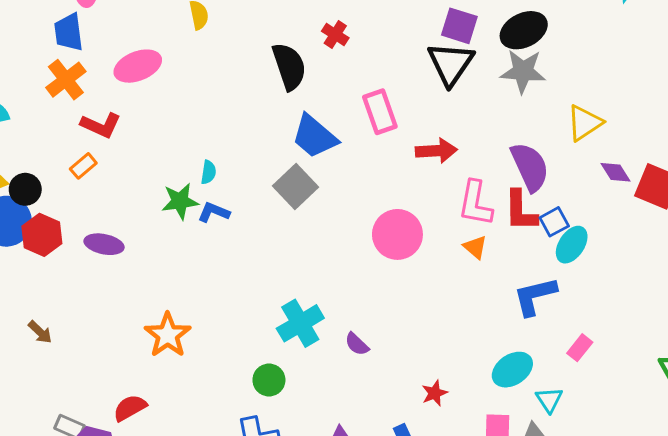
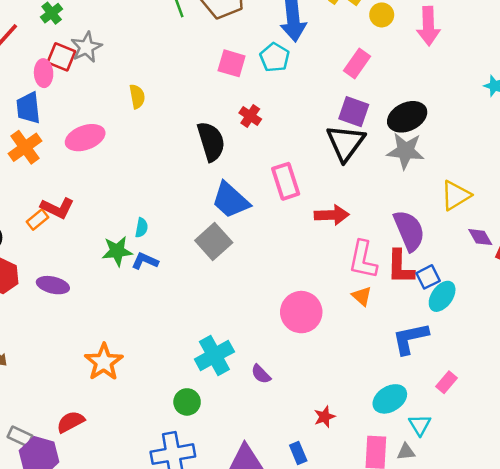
red L-shape: (101, 125) -> (57, 208), moved
pink circle: (397, 234) -> (301, 312), moved

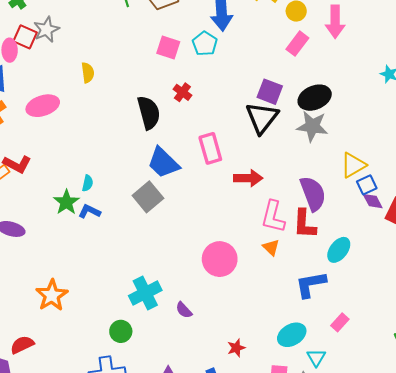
pink rectangle: (357, 63) -> (297, 44), moved
green star: (117, 251) -> (66, 202), turned -30
blue square: (428, 277) -> (367, 185), moved

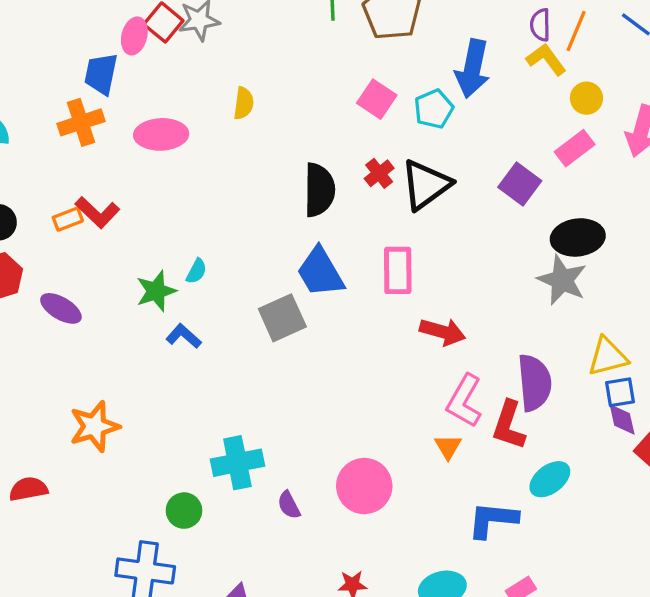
purple square: (270, 92) -> (520, 184), moved
black triangle: (262, 118) -> (426, 185), moved
blue L-shape: (89, 211) -> (184, 336), moved
pink circle: (220, 259) -> (364, 486), moved

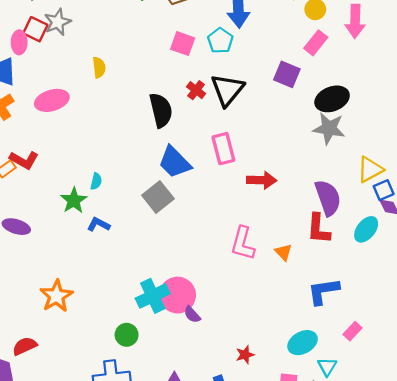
pink L-shape: (464, 401) -> (243, 243), moved
cyan ellipse: (550, 479) -> (366, 229), moved
pink circle: (364, 486) -> (178, 295), moved

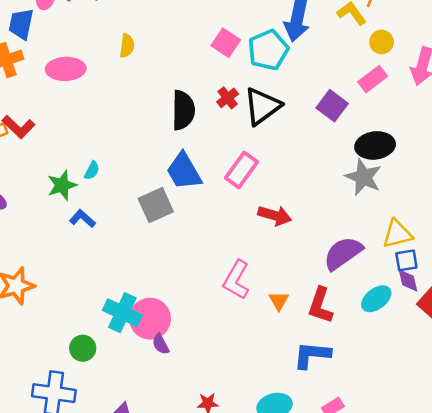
cyan pentagon: (220, 41) -> (268, 50), size x1.4
pink rectangle: (223, 149) -> (241, 170), turned 36
purple semicircle: (328, 198) -> (343, 253), turned -120
red L-shape: (318, 229) -> (320, 305), moved
cyan cross: (153, 296) -> (122, 313), turned 36

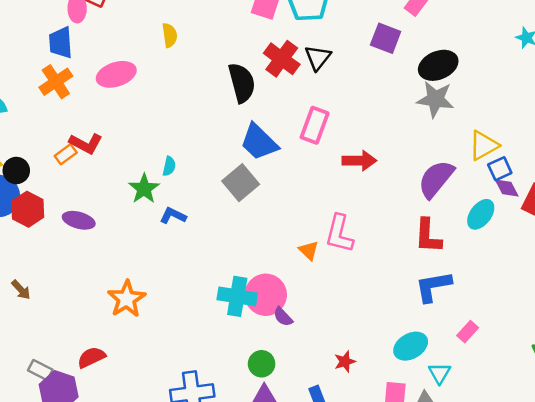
red cross: (228, 98) -> (282, 59), size x1.6
black triangle: (262, 106) -> (318, 58), size x0.7
orange triangle: (279, 301) -> (309, 251), moved
green circle: (83, 348) -> (262, 364), moved

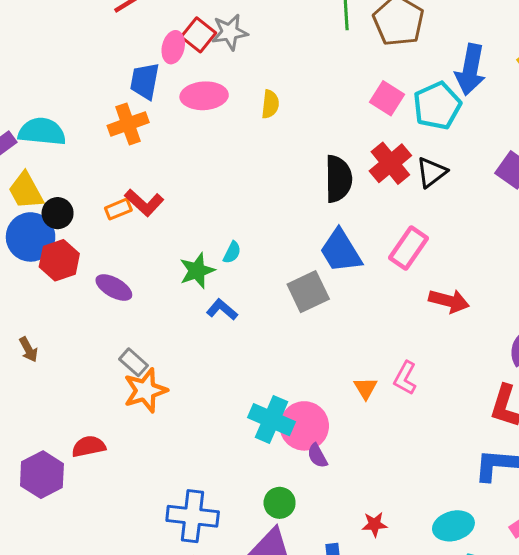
pink ellipse: (116, 74) -> (204, 96), moved
pink L-shape: (339, 234) -> (405, 378), size x0.7
gray rectangle: (40, 370) -> (133, 362), moved

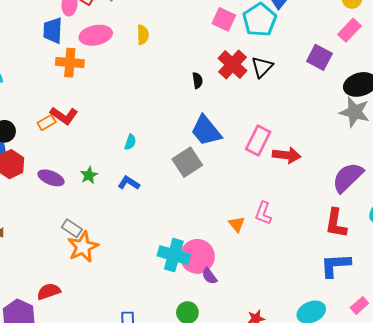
orange cross: (128, 124) -> (70, 63), moved, turned 32
black semicircle: (338, 179) -> (197, 80), size x0.5
pink rectangle: (409, 248) -> (258, 141), moved
green star: (197, 271) -> (89, 175), moved, size x0.7

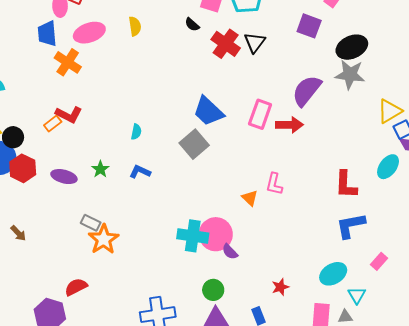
orange cross: (70, 63) -> (68, 62), turned 36
black semicircle: (197, 80) -> (192, 25), moved, turned 147
purple semicircle: (348, 177) -> (307, 91), moved

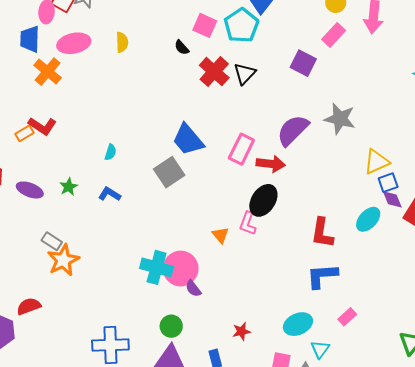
black ellipse: (352, 47) -> (263, 200), moved, turned -40

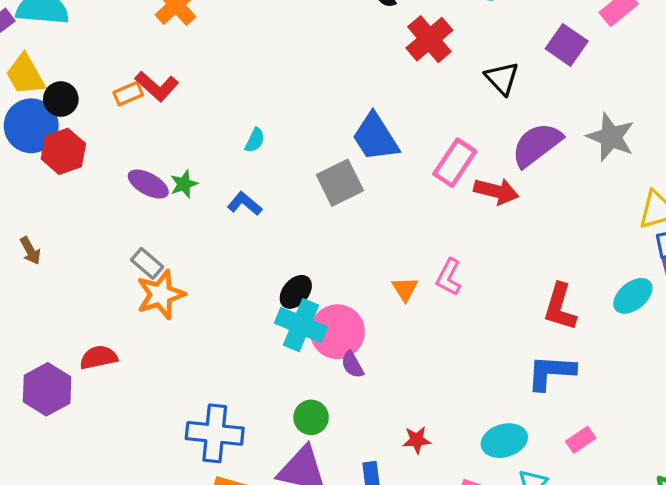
black triangle: (245, 74) -> (502, 78), moved, turned -35
purple ellipse: (30, 190) -> (148, 184), moved
black ellipse: (263, 200) -> (296, 292), moved, size x0.7

